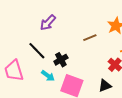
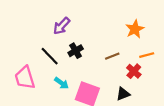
brown line: (90, 38) -> (112, 56), moved
black cross: (61, 60) -> (76, 51), moved

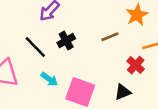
brown line: (112, 56) -> (110, 37), moved

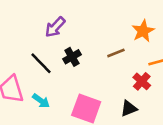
cyan arrow: (49, 79) -> (41, 101), moved

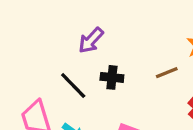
black cross: (72, 57) -> (112, 77), turned 36

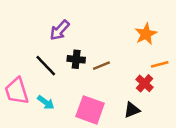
brown line: (167, 73) -> (101, 66), moved

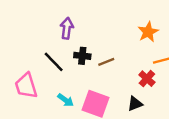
purple arrow: (60, 30) -> (67, 28), turned 144
cyan arrow: (46, 102) -> (66, 100), moved

